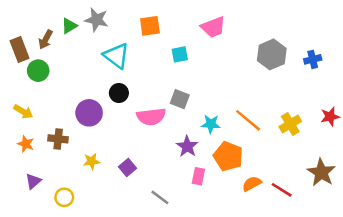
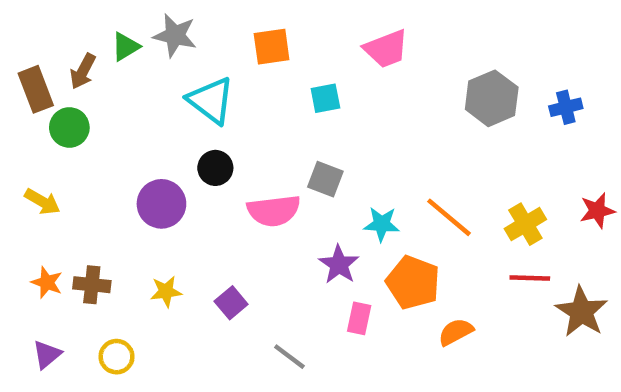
brown cross: (58, 139) -> (92, 285), moved
orange star: (26, 144) -> (47, 282), moved
purple triangle: (33, 181) -> (47, 354), moved
red line: (282, 190) -> (530, 278), moved, turned -30

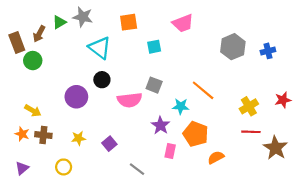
yellow arrow: (42, 202) -> (33, 111), moved
orange line: (449, 217) -> (203, 90), moved
yellow circle: (117, 357) -> (64, 167), moved

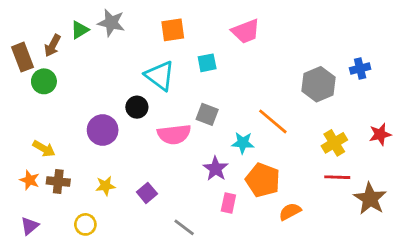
gray hexagon: (233, 47) -> (319, 84), moved
cyan triangle: (100, 48) -> (160, 76), moved

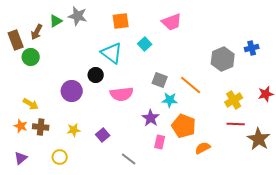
cyan square: (207, 63) -> (145, 44), turned -32
gray square: (207, 114) -> (160, 80), moved

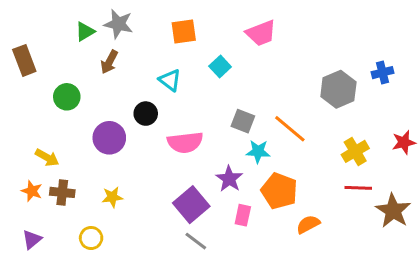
brown arrow: (37, 32) -> (109, 62), moved
cyan triangle: (112, 53) -> (170, 80), size x0.7
green circle: (31, 57) -> (67, 97), moved
purple square: (103, 135) -> (191, 205), moved, size x1.6

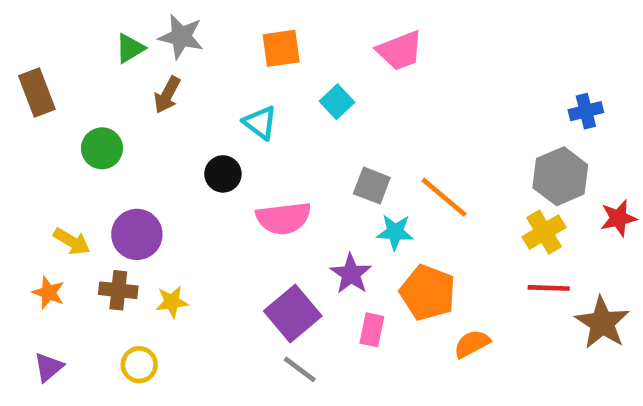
gray hexagon: (338, 89) -> (560, 176), moved
purple circle: (109, 138) -> (137, 234), moved
brown cross: (62, 192) -> (118, 290), moved

